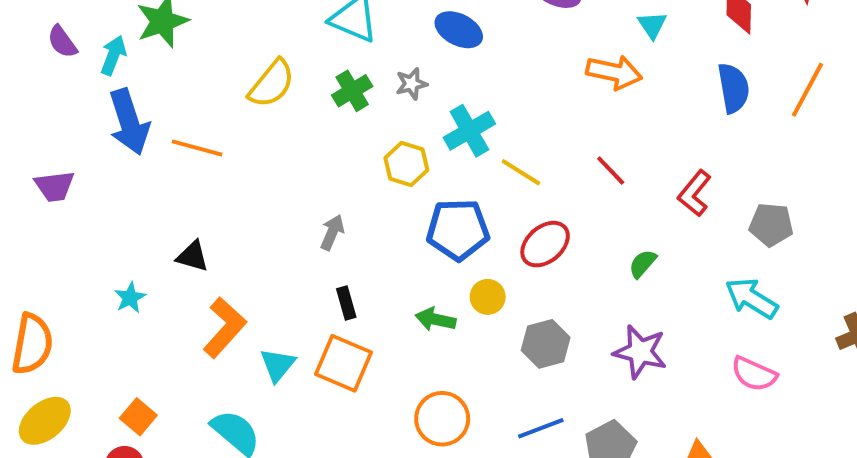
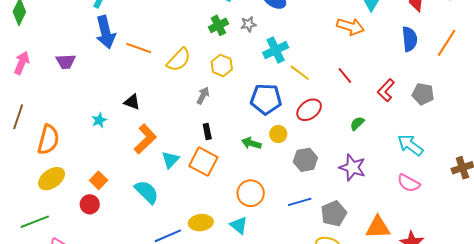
yellow semicircle: (272, 84) -> (179, 60), moved
yellow hexagon: (406, 164) -> (222, 65), moved
gray pentagon: (771, 225) -> (423, 94), moved

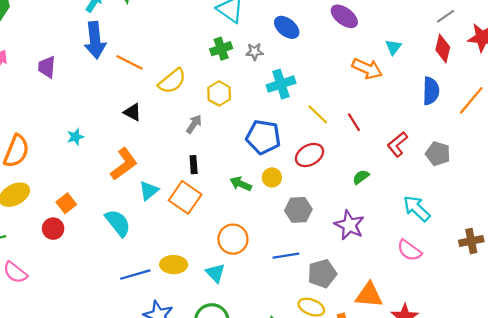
purple trapezoid: (66, 61) -> (47, 67), turned 90
yellow line: (300, 73) -> (318, 114), moved
black triangle: (132, 102) -> (132, 112), moved

